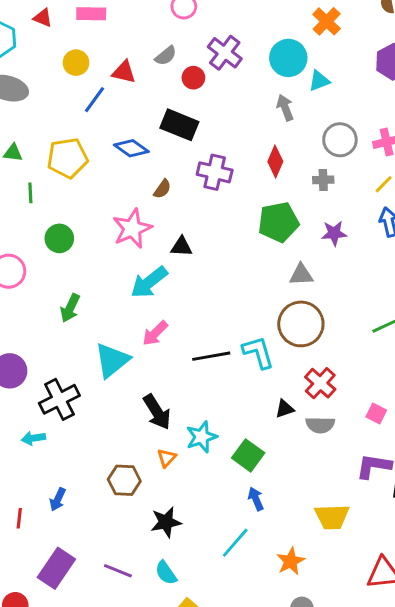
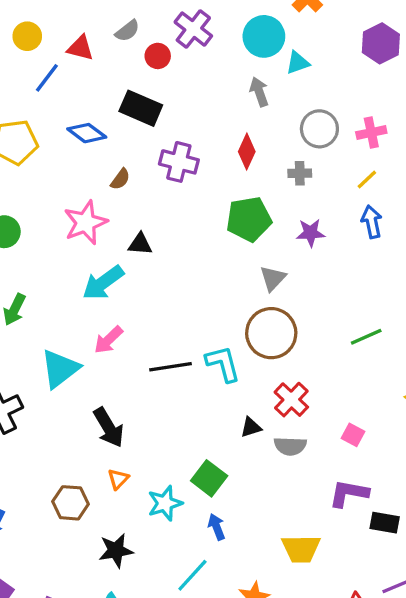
gray triangle: (301, 275) -> (273, 278), turned -45
cyan star: (202, 437) -> (165, 503), moved

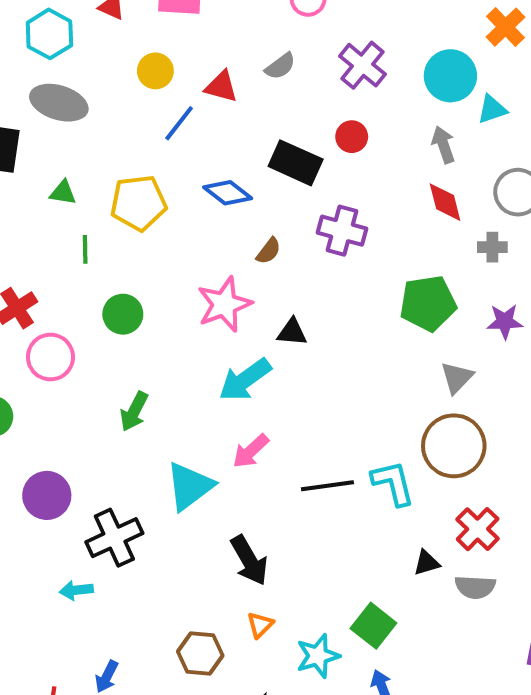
red circle: (158, 56) -> (352, 137), moved
red diamond: (247, 152) -> (445, 202), moved, turned -40

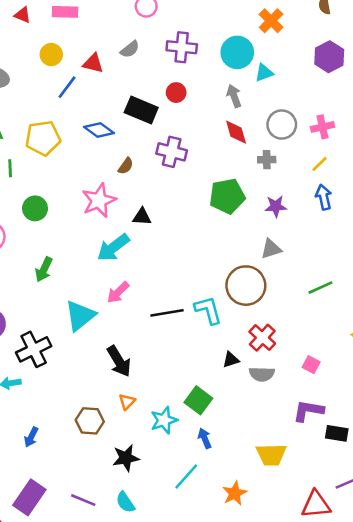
purple cross: (363, 65) -> (182, 47), turned -32
gray triangle: (457, 378) -> (271, 249), moved, turned 30

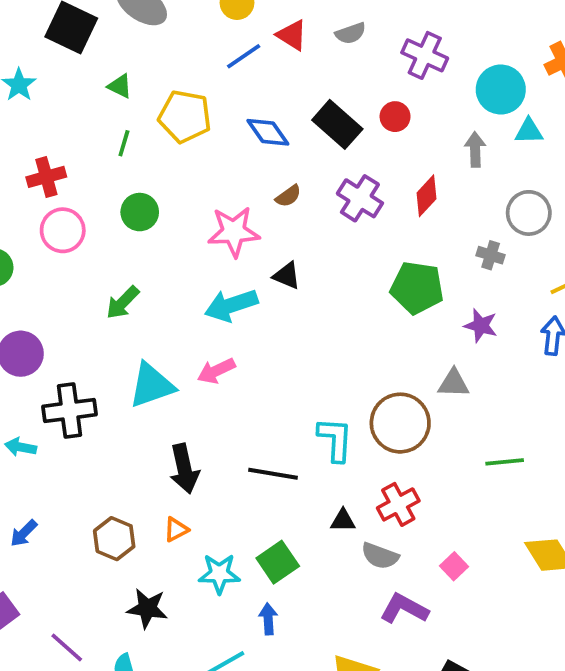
red diamond: (236, 132) -> (427, 196), moved, turned 40
black line: (167, 313) -> (273, 474), moved
purple L-shape: (308, 411) -> (404, 609), moved

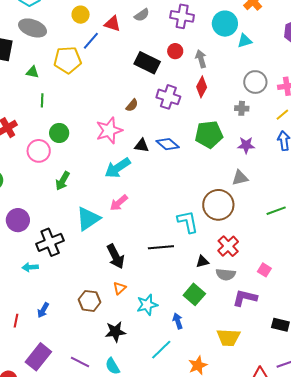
yellow pentagon: (185, 116) -> (68, 60), moved
blue diamond: (268, 132) -> (168, 144), moved
gray arrow: (475, 149) -> (201, 59), moved
pink circle: (63, 230) -> (39, 151), moved
green square: (278, 562) -> (194, 294), moved

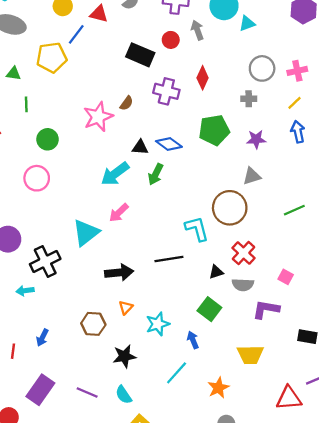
gray arrow: (201, 59) -> (197, 30), moved
pink star: (109, 130) -> (98, 117), moved
pink circle: (39, 151) -> (37, 178), moved
green arrow: (63, 181) -> (156, 174), moved
black arrow: (116, 256) -> (119, 272), turned -65

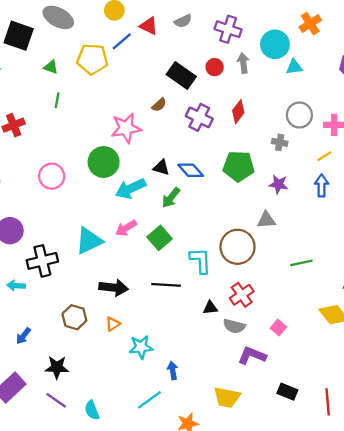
brown semicircle: (126, 103) -> (159, 105), moved
green circle: (48, 139) -> (104, 162), moved, size x1.4
green square: (209, 309) -> (160, 238), moved
brown hexagon: (93, 324) -> (74, 317), moved
black star: (124, 356) -> (57, 367), moved

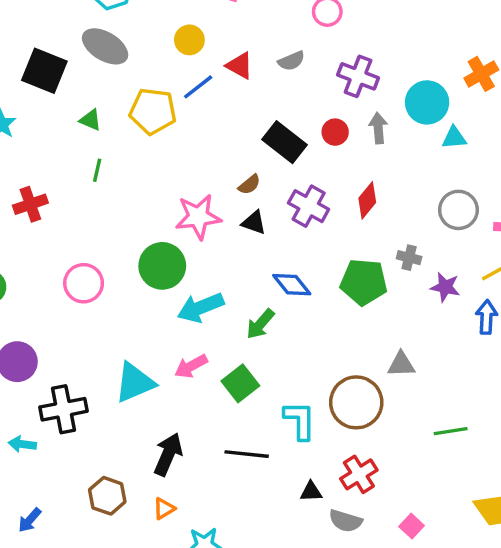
gray cross: (280, 142) -> (409, 258), moved
black triangle: (161, 168) -> (254, 223), moved
purple star: (278, 184) -> (445, 287), moved
black arrow: (114, 288) -> (168, 454), turned -76

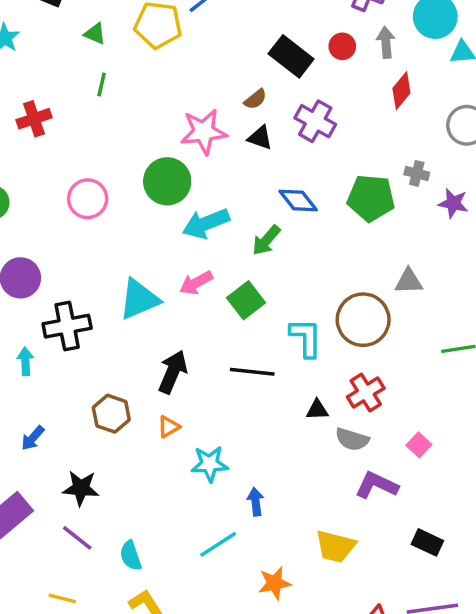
red diamond: (367, 200) -> (401, 91), moved
cyan arrow: (22, 444) -> (25, 361), turned 80

